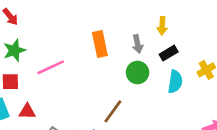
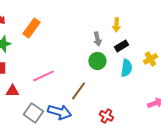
orange rectangle: (100, 44) -> (31, 28), moved, turned 48
pink line: (51, 67) -> (43, 76), moved

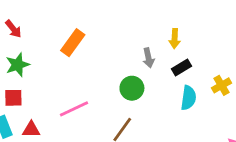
orange rectangle: (31, 28) -> (73, 43), moved
green circle: (97, 61) -> (132, 88), moved

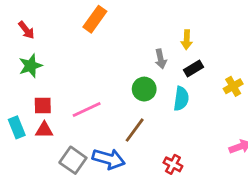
orange rectangle: (73, 43) -> (95, 19), moved
red square: (13, 98) -> (43, 105), moved
cyan semicircle: (188, 98) -> (181, 99), moved

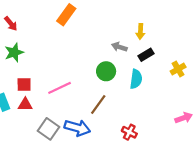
gray arrow: (161, 59) -> (119, 47), turned 120

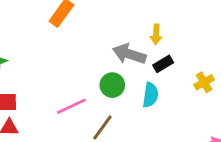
gray arrow: (119, 47) -> (129, 54), size x1.6
pink line: (60, 88) -> (71, 106), moved

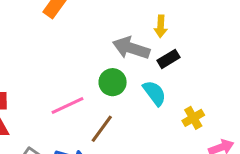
yellow cross: (204, 82) -> (193, 118), moved
cyan semicircle: (150, 95) -> (154, 93), turned -45

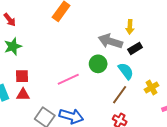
brown line: (102, 129) -> (120, 95), moved

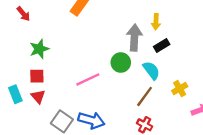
gray arrow: (110, 41) -> (134, 38), turned 75
green star: (13, 46) -> (39, 49), moved
red triangle: (23, 95) -> (38, 96), turned 48

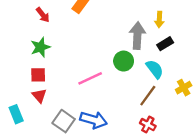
red arrow: (23, 14) -> (43, 15), moved
cyan rectangle: (15, 94) -> (16, 114), moved

